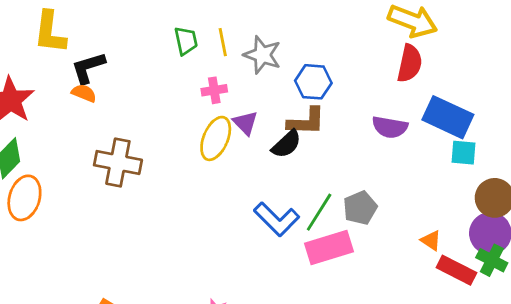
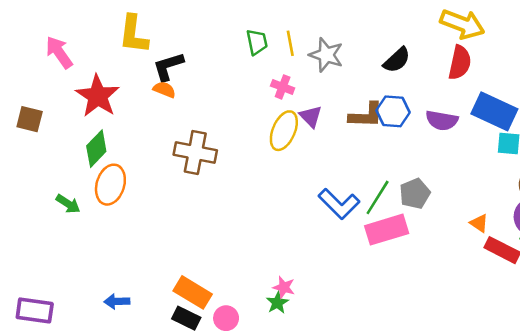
blue hexagon: (313, 82) -> (393, 111), moved
pink cross: (214, 90) -> (283, 87), turned 30
black semicircle: (286, 144) -> (397, 60), moved

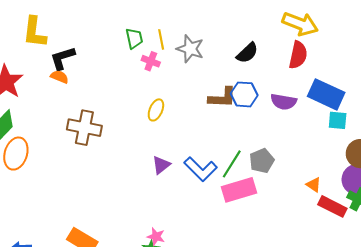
pink cross: (283, 87) -> (151, 61), moved
purple triangle: (311, 117) -> (161, 165), moved, turned 36
yellow ellipse: (284, 131) -> (156, 110), size x0.7

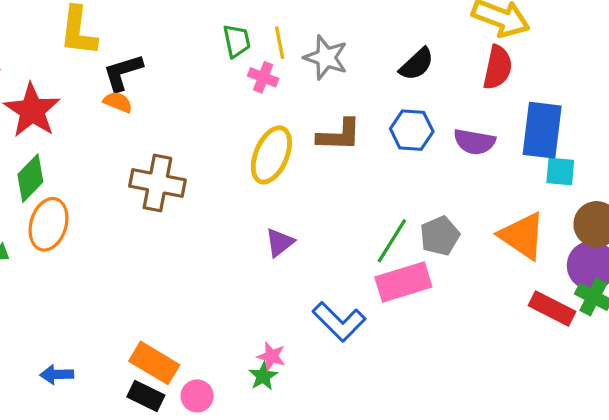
blue rectangle: (326, 94) -> (542, 130), turned 72
brown L-shape: (222, 98) -> (339, 135), moved
yellow ellipse: (156, 110) -> (271, 155), size x1.6
blue L-shape: (201, 169) -> (339, 322), moved
orange triangle: (314, 185) -> (522, 236), moved, size x2.0

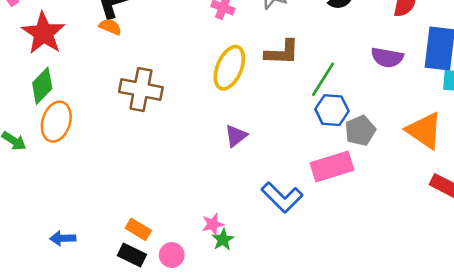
blue hexagon: (412, 130) -> (332, 110), moved
green line: (392, 241) -> (323, 79), moved
pink star: (271, 356) -> (213, 224), moved, turned -30
orange rectangle: (154, 363) -> (138, 229), size x0.7

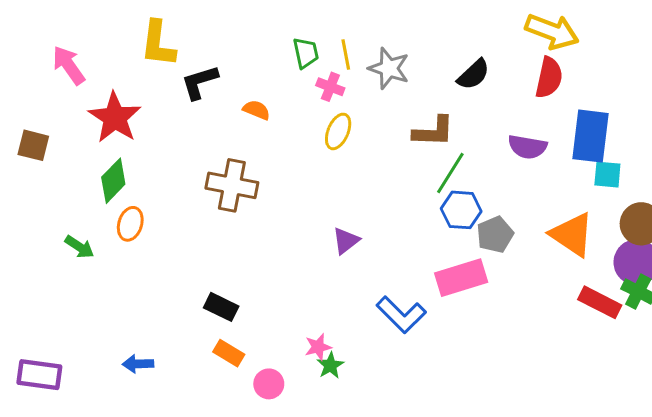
orange semicircle: (110, 27) -> (256, 110), moved
brown L-shape: (282, 52) -> (433, 131), moved
yellow ellipse: (229, 68) -> (338, 131), moved, size x0.7
orange ellipse: (56, 122) -> (130, 224), size x0.7
black rectangle: (132, 255) -> (221, 307), moved

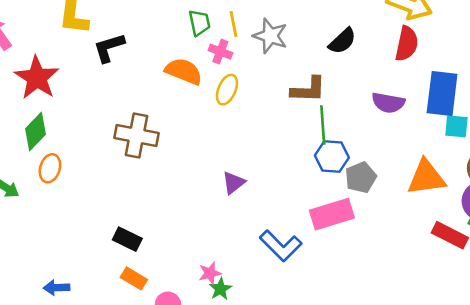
orange semicircle: (256, 110) -> (184, 71), moved, size x1.6
green line: (450, 173) -> (323, 125), turned -36
orange triangle: (572, 235) -> (426, 177), turned -42

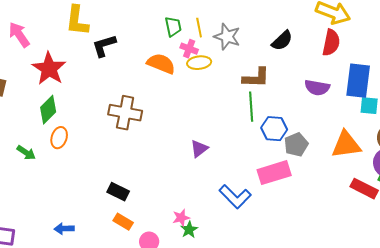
yellow ellipse: (227, 90) -> (199, 63), moved, turned 60
green line: (323, 125) -> (251, 107), moved

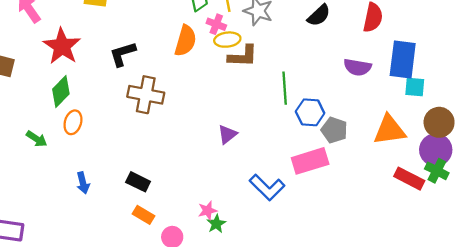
black L-shape: (104, 46) -> (123, 54), moved
orange semicircle: (161, 64) -> (185, 41), turned 84
brown L-shape: (256, 78) -> (243, 56), moved
gray pentagon: (296, 145) -> (334, 130), turned -30
blue arrow: (64, 229) -> (83, 183), moved, turned -102

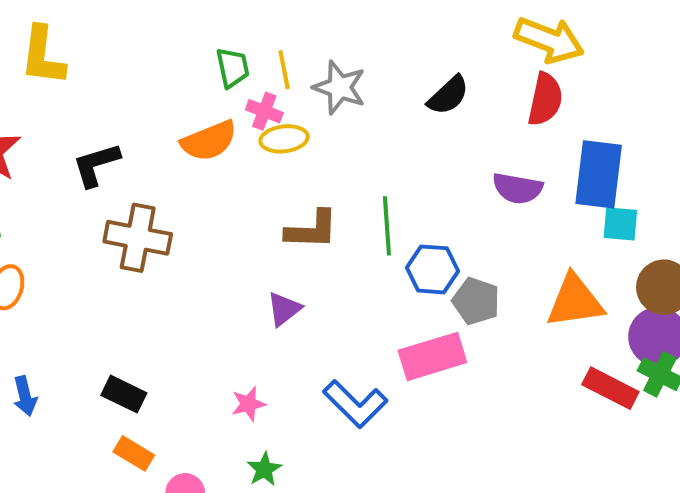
orange semicircle: (185, 41) -> (209, 141), turned 52
brown L-shape: (243, 56) -> (312, 230), moved
pink star: (207, 211) -> (248, 404), moved

